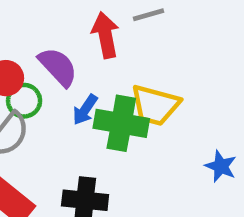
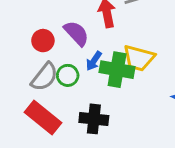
green circle: (24, 101) -> (68, 75), moved

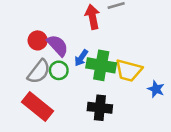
purple semicircle: (76, 33) -> (58, 45), moved
yellow trapezoid: (139, 58) -> (129, 70), moved
black cross: (94, 119) -> (100, 108), moved

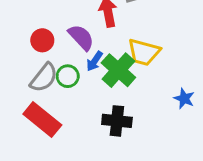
purple semicircle: (58, 45) -> (81, 37), moved
green cross: (101, 65) -> (118, 70), turned 32
yellow trapezoid: (129, 70) -> (144, 52), moved

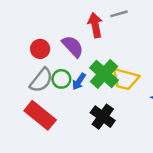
yellow trapezoid: (144, 52) -> (125, 79), moved
blue arrow: (95, 61) -> (79, 81), moved
black cross: (117, 121) -> (103, 117), turned 30

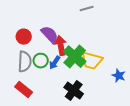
red arrow: (95, 25) -> (61, 46), moved
gray semicircle: (41, 80) -> (25, 62), turned -35
red rectangle: (40, 115) -> (24, 90), size x0.7

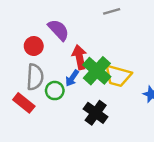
purple semicircle: (50, 35) -> (58, 30), moved
green circle: (41, 61) -> (55, 91), moved
red rectangle: (24, 90) -> (24, 103), moved

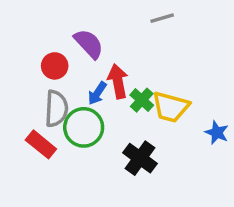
green cross: (97, 71) -> (142, 100), size x0.6
blue arrow: (72, 78) -> (97, 93), moved
green circle: (55, 91) -> (84, 127), size x1.5

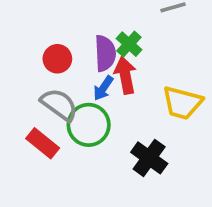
purple semicircle: (89, 44) -> (105, 53), moved, turned 40
green cross: (142, 100) -> (129, 44), moved
gray semicircle: (56, 109) -> (59, 105), turned -57

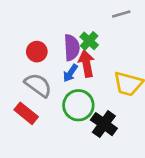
green circle: (89, 125) -> (78, 105), moved

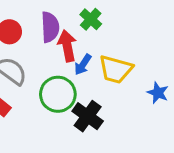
green cross: (89, 41) -> (91, 19), moved
blue arrow: (70, 73) -> (83, 65), moved

